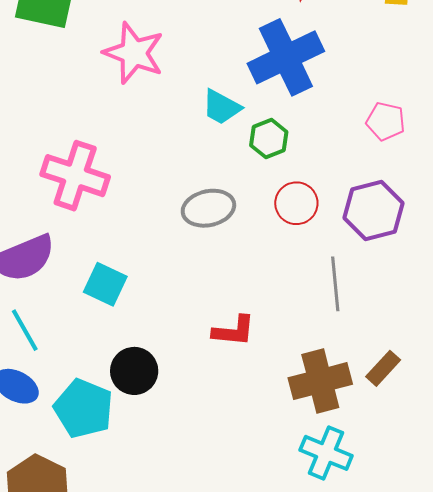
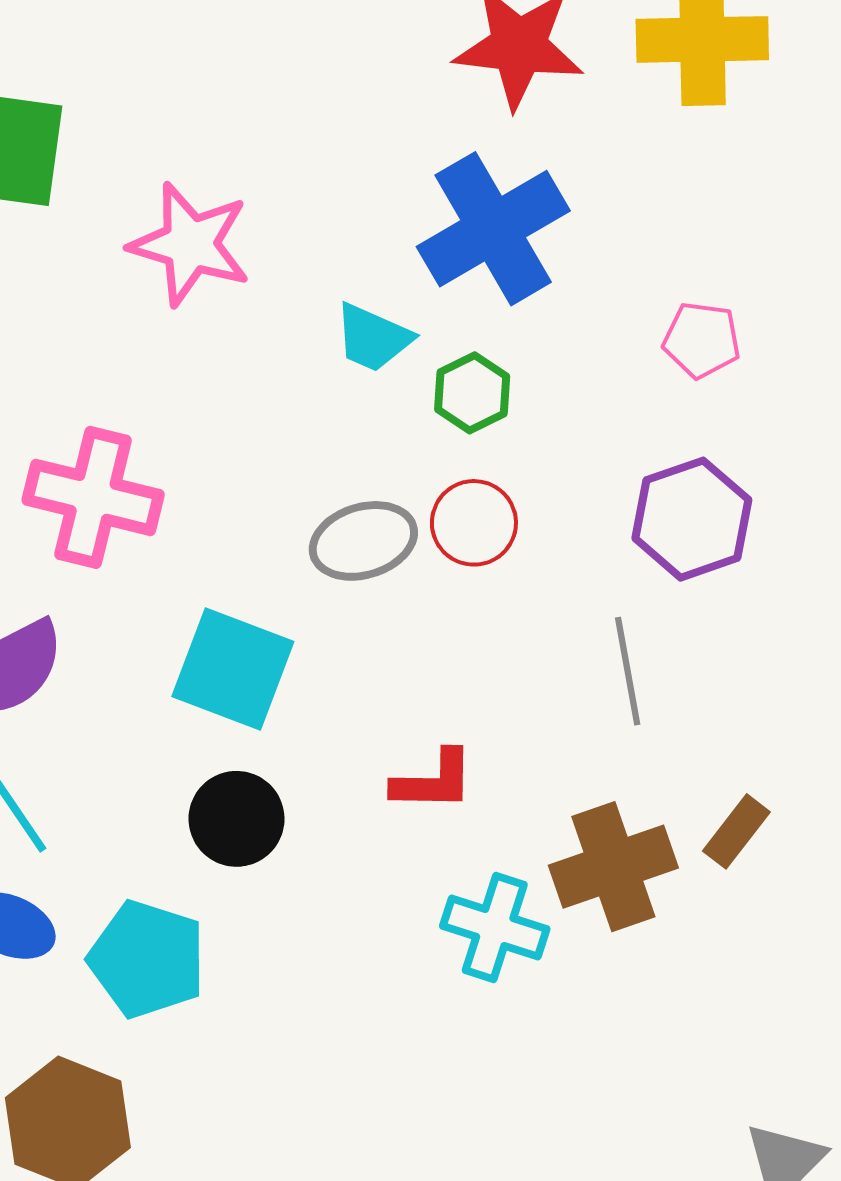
red circle: (296, 203) -> (474, 523), moved
cyan square: (105, 284) -> (233, 669), moved, size x1.4
black circle: (134, 371) -> (236, 819), moved
cyan cross: (326, 453) -> (495, 928), moved

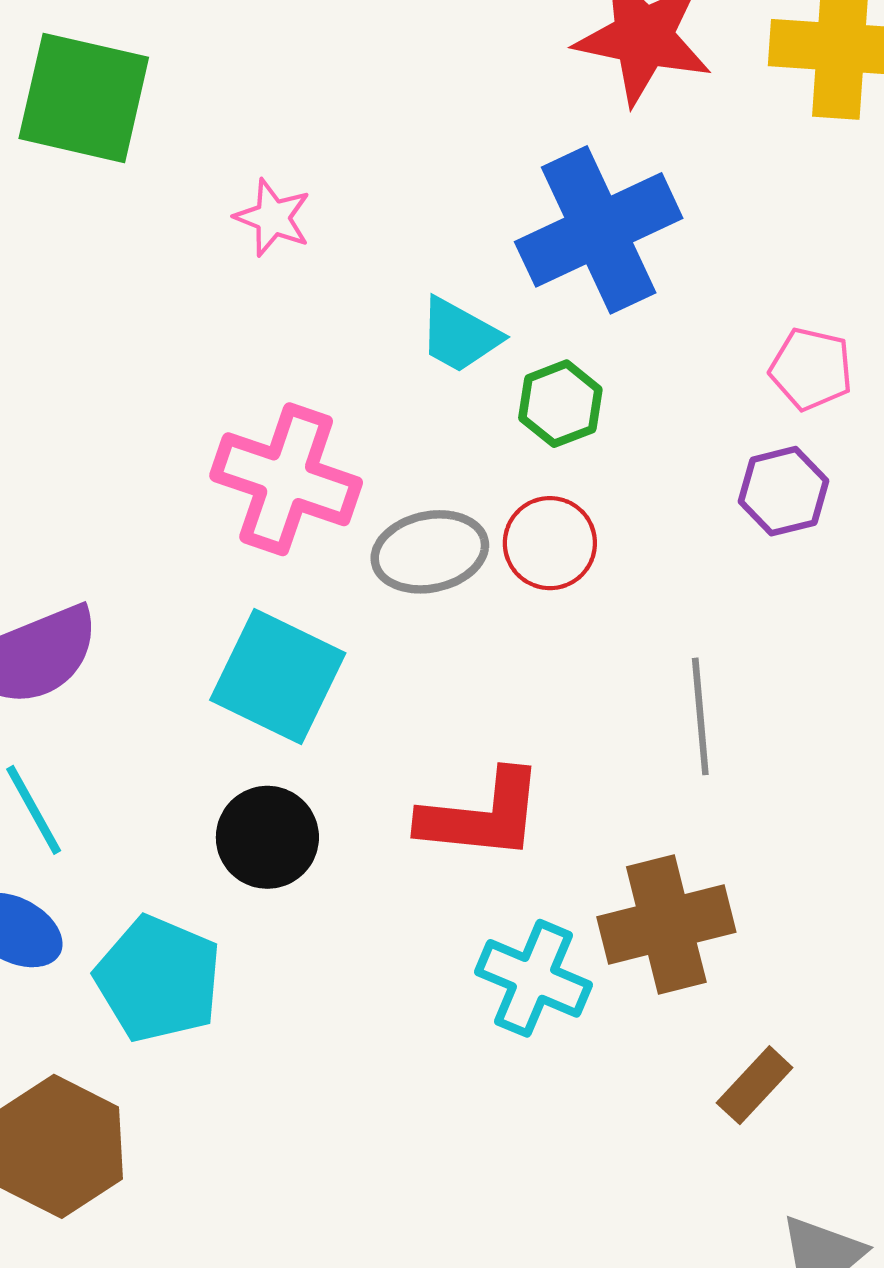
pink star: (190, 244) -> (273, 218), size x0.6
pink cross: (93, 497) -> (286, 479), moved
purple hexagon: (692, 519) -> (784, 491), moved, size x0.7
red L-shape: (433, 781) -> (482, 815), size x1.4
brown rectangle: (736, 831) -> (755, 1085), moved

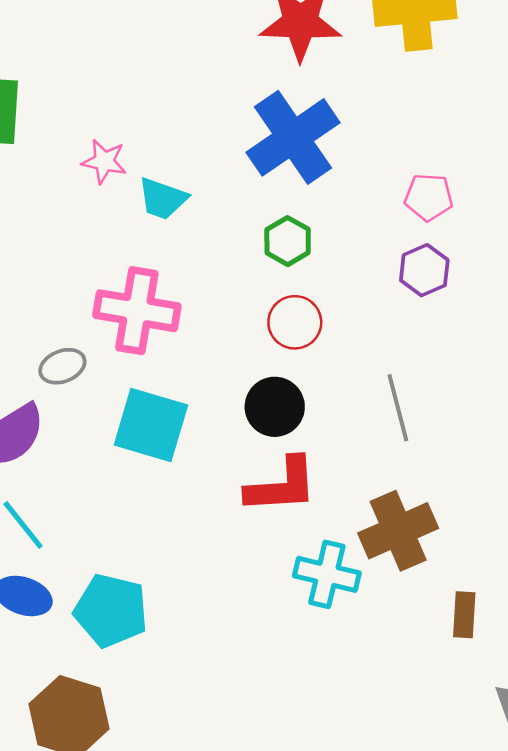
cyan trapezoid: (459, 335) -> (162, 199), moved
gray ellipse: (430, 552) -> (62, 366), moved, size x0.7
black circle: (267, 837) -> (275, 407), moved
brown rectangle: (755, 1085) -> (464, 615), turned -30

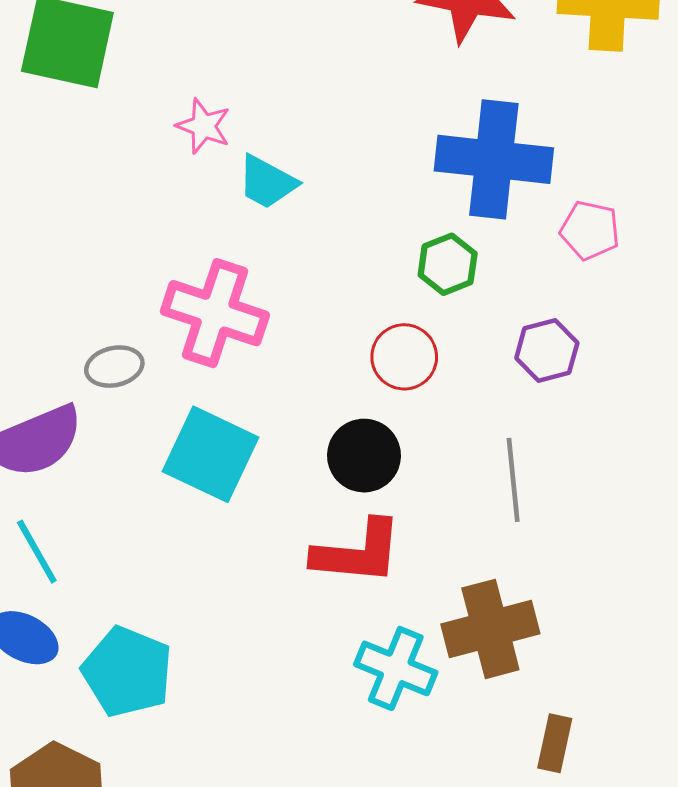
blue cross: (293, 137) -> (494, 159), moved, turned 32
green hexagon: (288, 241) -> (448, 264), moved
purple hexagon: (424, 270) -> (547, 351), moved

